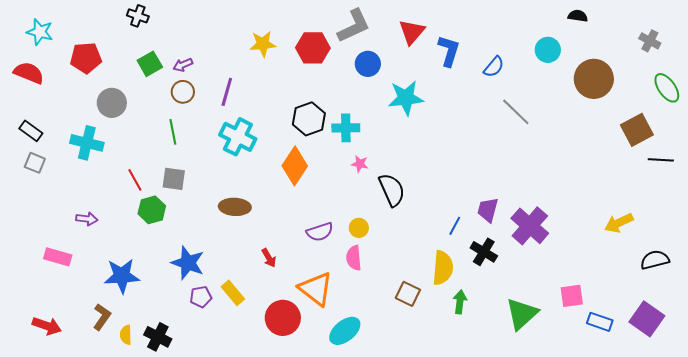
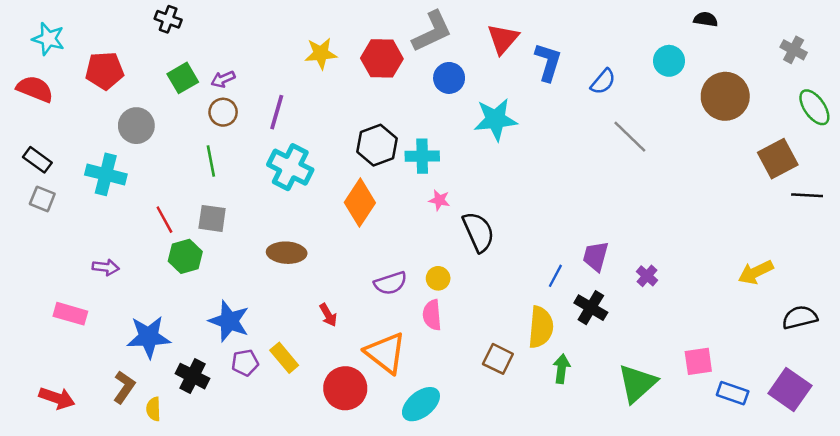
purple cross: (530, 226) -> (647, 276), size x0.5
black cross: (158, 337) -> (193, 376), moved

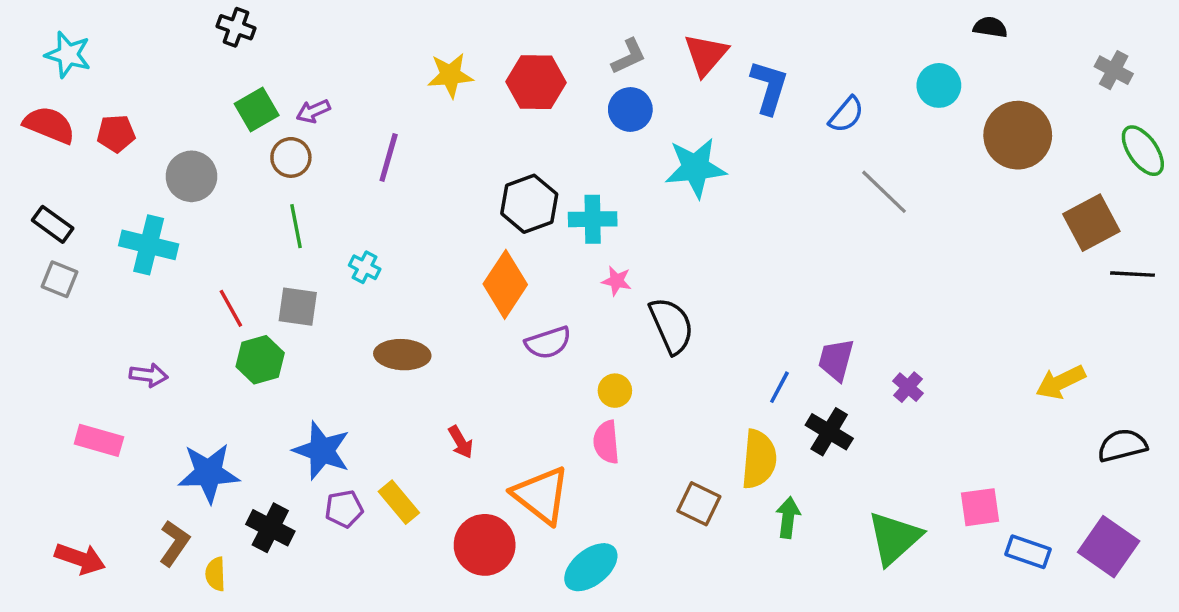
gray L-shape: (432, 32) -> (629, 56), moved, size x0.6
red pentagon: (105, 71) -> (116, 133), moved, size x0.7
brown circle: (223, 112) -> (291, 157), moved
cyan cross: (290, 167) -> (365, 267), moved, size x0.5
purple semicircle: (390, 283) -> (548, 343), moved

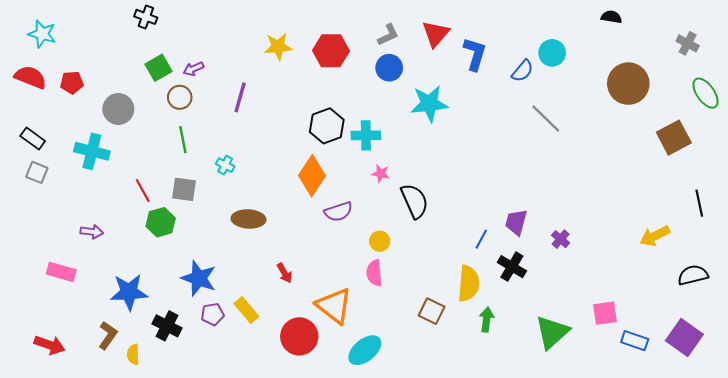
cyan circle: (939, 85) -> (552, 53), moved
black line: (1133, 274) -> (699, 203), moved, turned 75

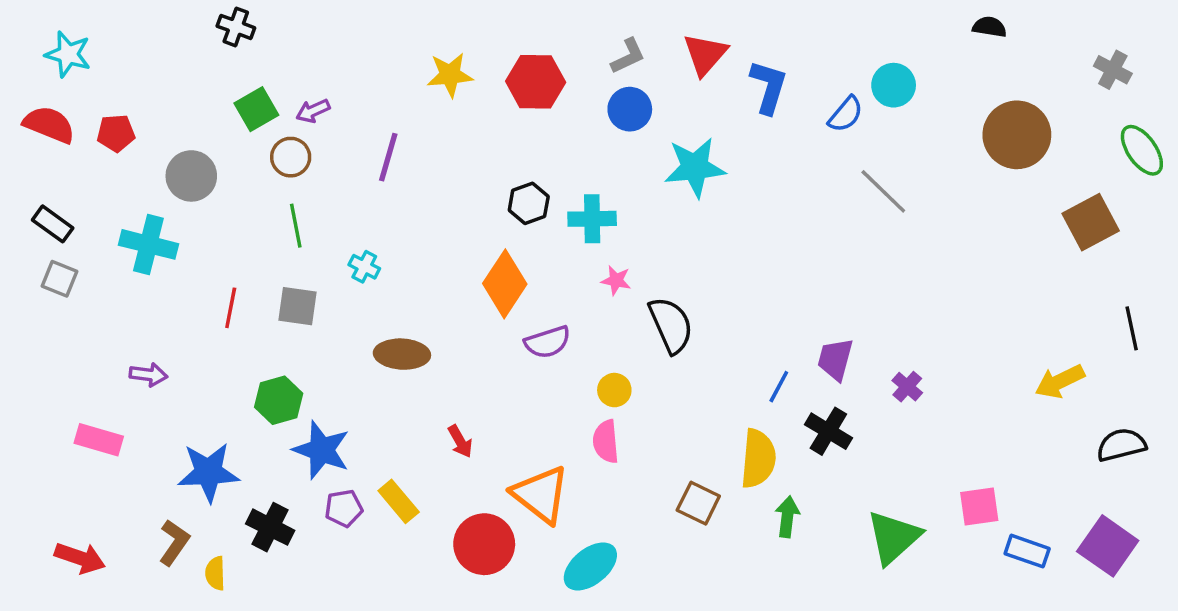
black hexagon: (327, 126) -> (529, 203), size x0.7
red line: (143, 190) -> (231, 308), turned 40
green hexagon: (161, 222) -> (279, 400), moved

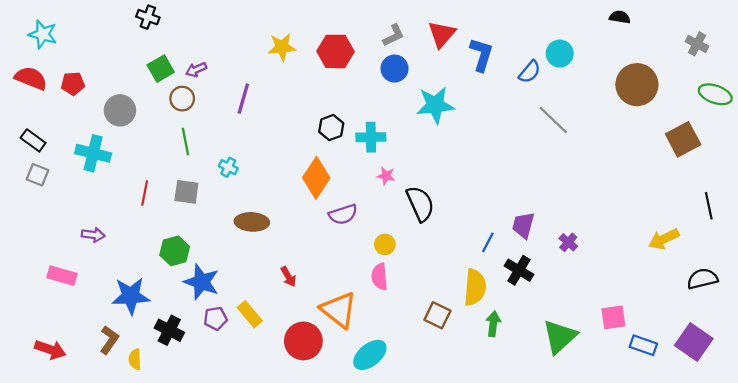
green ellipse: (1142, 150) -> (715, 94), turned -36

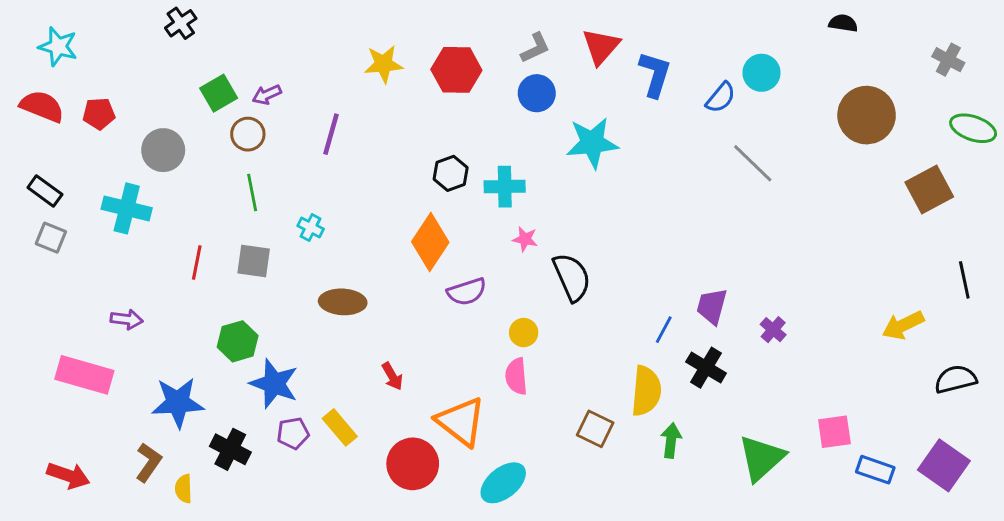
black cross: (148, 17) -> (181, 23), moved, turned 35
pink rectangle: (62, 276) -> (84, 375), size x1.4

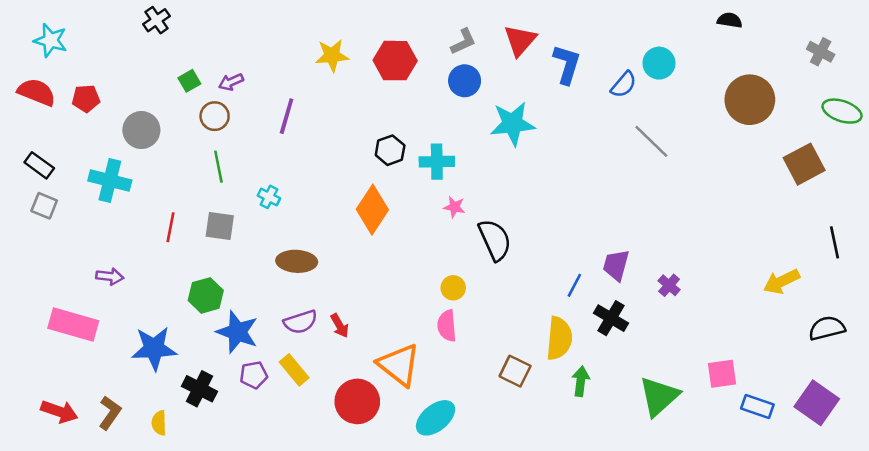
green square: (219, 93) -> (189, 81), size x0.7
purple semicircle: (467, 292) -> (300, 322), moved
brown L-shape: (149, 462) -> (110, 413), moved

